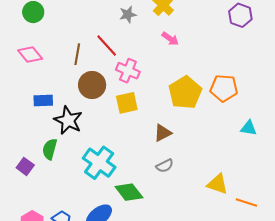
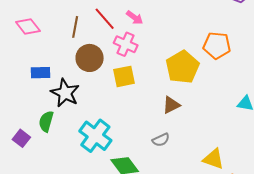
pink arrow: (170, 39) -> (135, 17), moved
orange pentagon: (224, 88) -> (217, 45), moved
brown triangle: (163, 133) -> (171, 105), moved

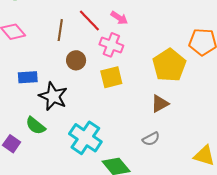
brown circle: (90, 58) -> (76, 60), size x0.7
green semicircle: (46, 121) -> (36, 126), turned -65

